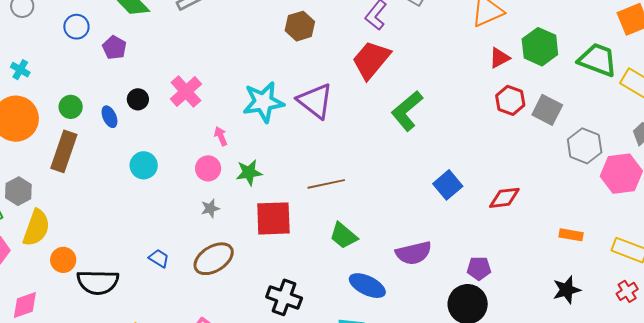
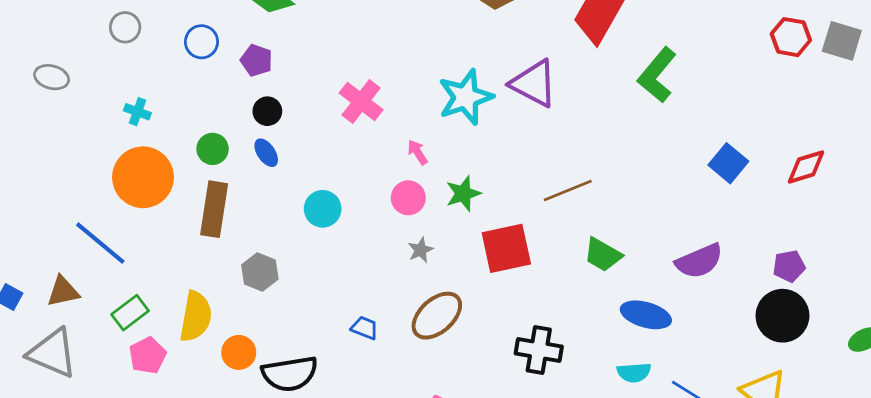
black circle: (138, 99) -> (267, 111), moved
gray hexagon: (18, 191) -> (260, 272), moved

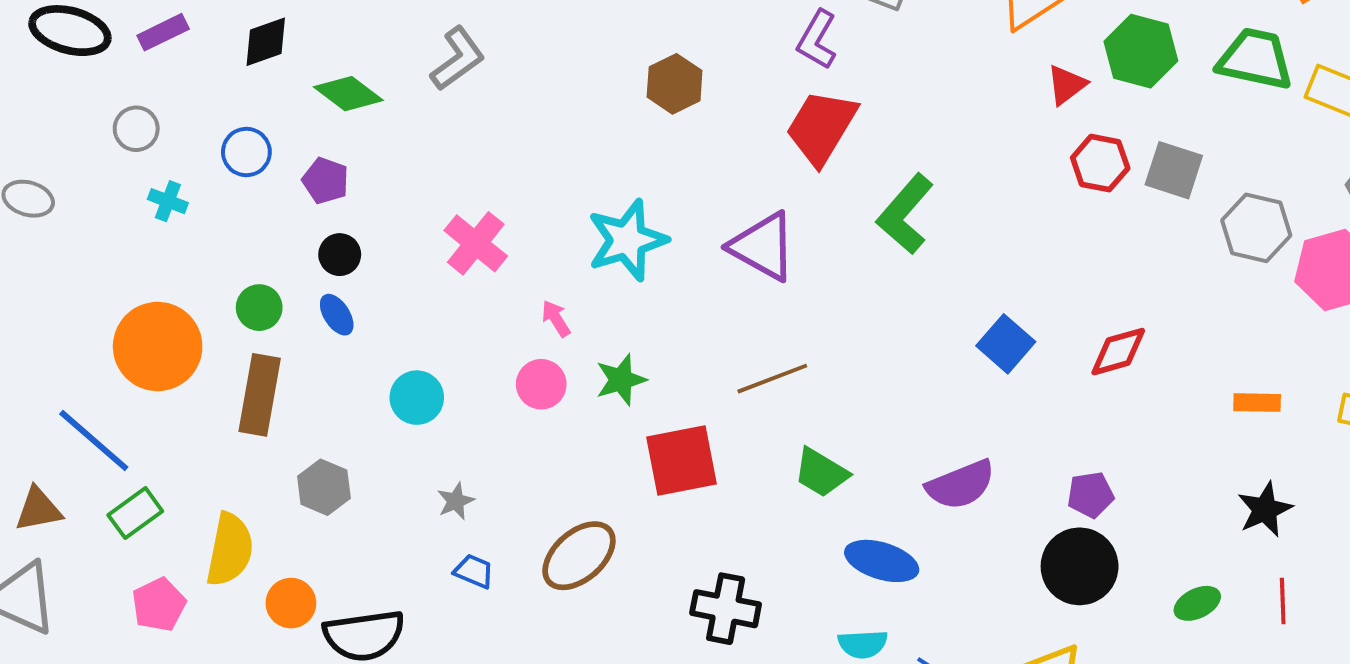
purple triangle: (534, 83) -> (763, 246), moved
cyan cross: (137, 112) -> (168, 201), moved
gray star: (421, 250) -> (456, 501), moved
green rectangle: (130, 313) -> (135, 513), moved

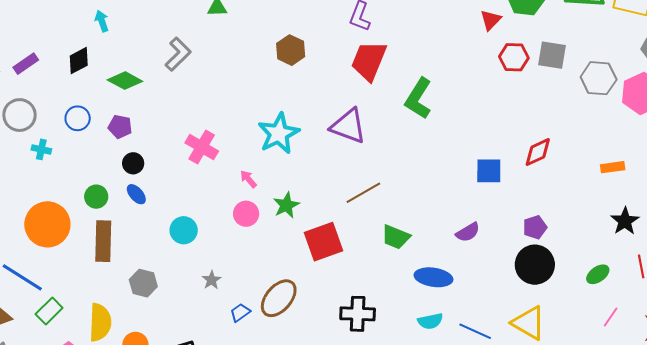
gray circle: (136, 129) -> (20, 115), size x1.4
blue square: (1006, 344) -> (489, 171), moved, turned -32
purple semicircle: (961, 485) -> (468, 232), size x0.7
blue trapezoid: (474, 571) -> (240, 313), moved, turned -50

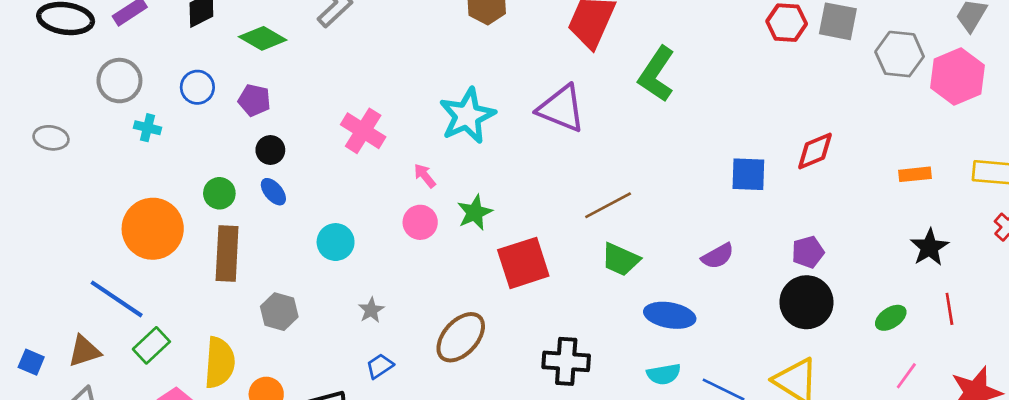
brown line: (363, 193) -> (608, 205), moved
blue trapezoid: (240, 313) -> (380, 366), moved

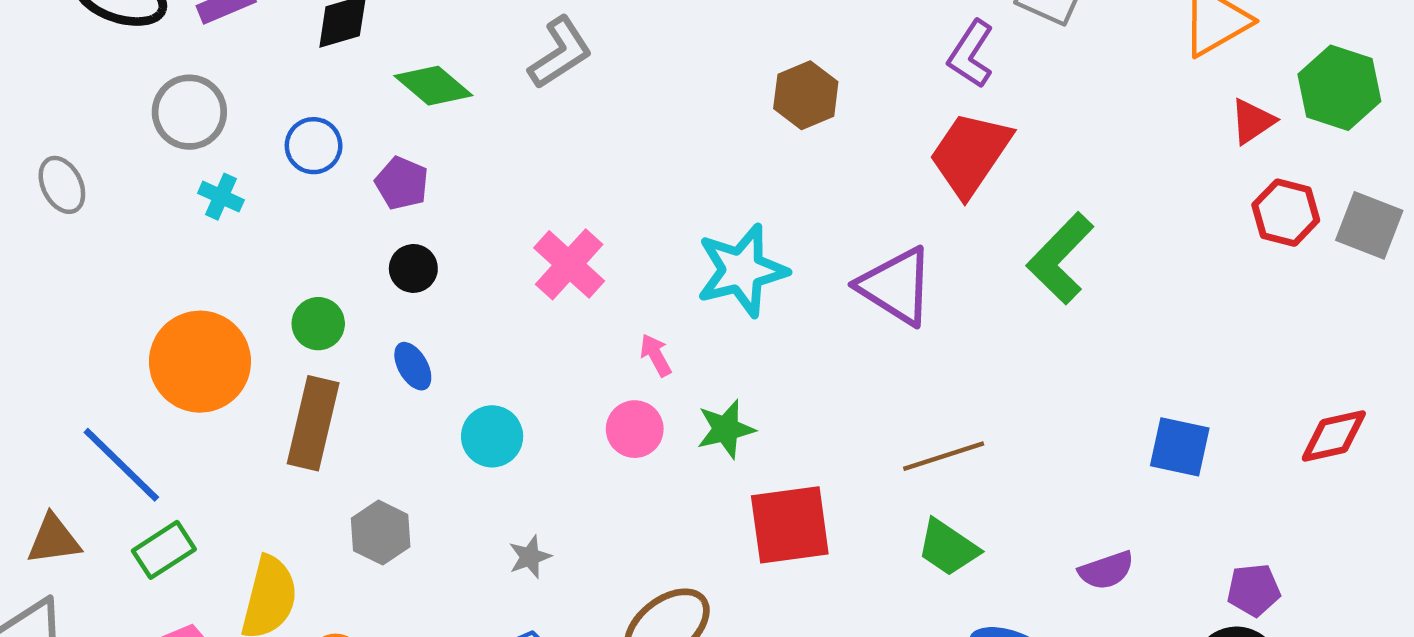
gray ellipse: (51, 138) -> (62, 185), turned 44
red diamond: (815, 151) -> (1334, 436), moved
blue ellipse: (273, 192) -> (413, 366), moved

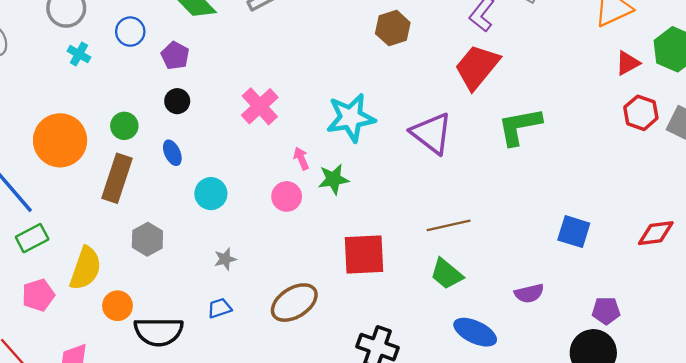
green L-shape: (1060, 258) -> (520, 126), turned 30
green star: (726, 429) -> (334, 179), moved

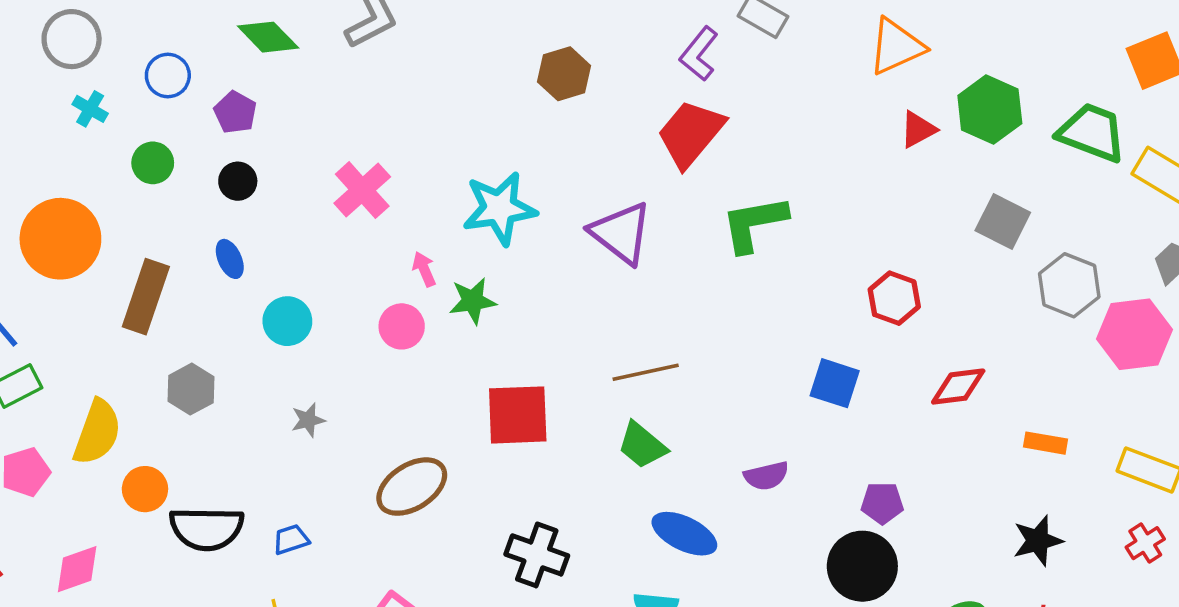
red hexagon: (641, 113) -> (894, 298), moved
green circle: (124, 126) -> (153, 163), moved
blue trapezoid: (220, 308) -> (291, 539), moved

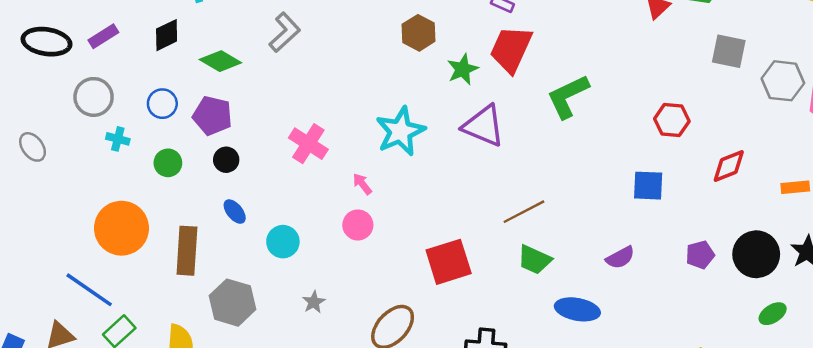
purple pentagon: (235, 112) -> (212, 116), size x1.4
green star: (473, 301) -> (463, 69), moved
gray hexagon: (191, 389) -> (232, 303), size x1.4
black circle: (862, 566) -> (756, 254), moved

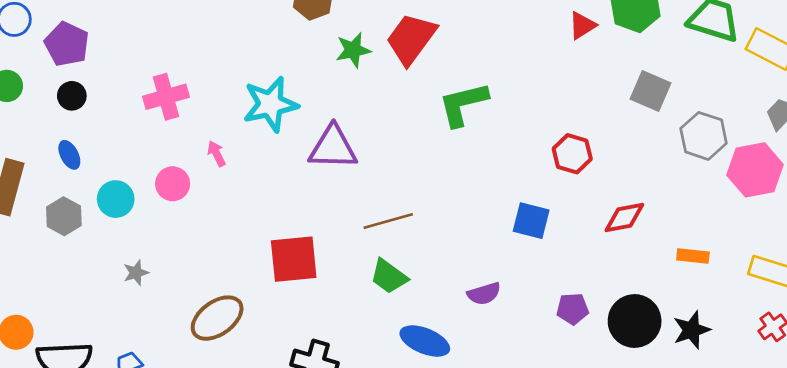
purple triangle: (484, 126) -> (333, 148), moved, turned -33
pink cross: (308, 144) -> (166, 97), turned 30
pink circle: (358, 225) -> (173, 184), moved
gray hexagon: (232, 303) -> (64, 216), moved, size x0.7

